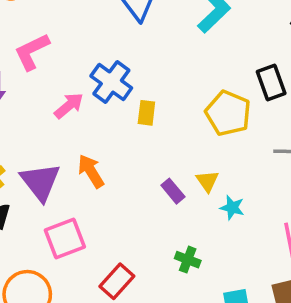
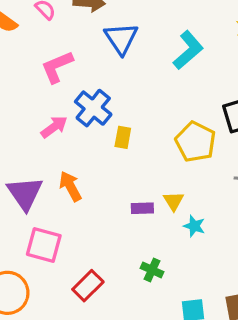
pink L-shape: (32, 52) -> (57, 67), moved
purple rectangle: (173, 191) -> (142, 208), turned -55
pink square: (65, 239) -> (44, 245), turned 33

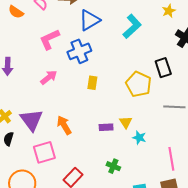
blue triangle: (121, 38) -> (89, 20), turned 35
blue cross: (93, 108) -> (79, 51), moved, turned 30
orange arrow: (70, 186) -> (64, 125), moved
pink square: (44, 245) -> (44, 152), turned -30

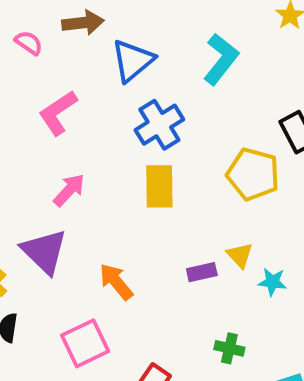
blue cross: (79, 51) -> (159, 125), moved
yellow rectangle: (92, 83) -> (159, 186), size x1.5
purple triangle: (31, 120) -> (44, 251), moved

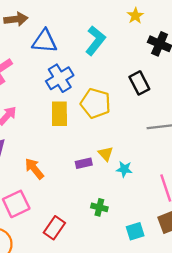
blue triangle: (133, 61) -> (44, 41), turned 44
yellow pentagon: (253, 174) -> (96, 103), moved

